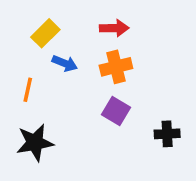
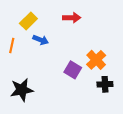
orange cross: (116, 67) -> (96, 60), moved, turned -30
orange line: (28, 90) -> (12, 45), moved

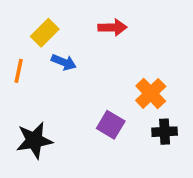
purple square: (73, 70) -> (111, 125), moved

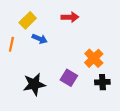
black star: (34, 140) -> (34, 84), moved

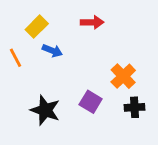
orange line: (11, 44) -> (15, 58), turned -40
black star: (34, 84) -> (45, 110), turned 30

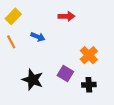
yellow rectangle: (37, 27) -> (13, 16), moved
black cross: (135, 107) -> (89, 85), moved

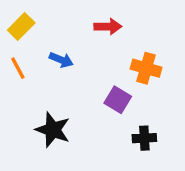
orange cross: (89, 55) -> (146, 68), moved, turned -30
purple square: (65, 74) -> (118, 100), moved

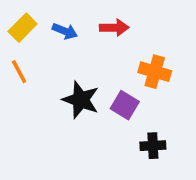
blue arrow: (61, 60) -> (65, 31), moved
black star: (53, 130) -> (81, 100), moved

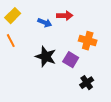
blue arrow: (65, 31) -> (45, 23), moved
black cross: (153, 146) -> (87, 83), turned -32

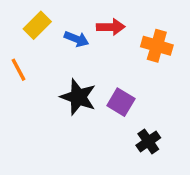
yellow rectangle: (13, 16) -> (37, 25), moved
orange cross: (88, 41) -> (157, 46), moved

